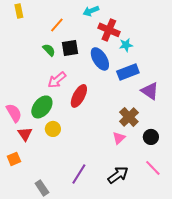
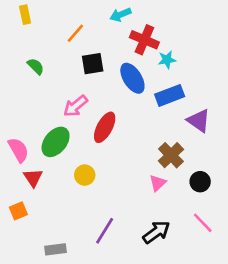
green semicircle: (49, 50) -> (36, 66), moved
yellow circle: (53, 129) -> (85, 175), moved
gray rectangle: (42, 188) -> (56, 249), turned -63

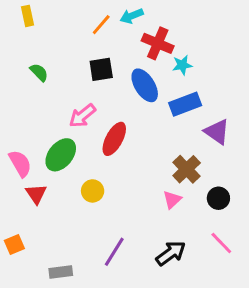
orange line: (75, 33) -> (101, 25), moved
orange square: (18, 211) -> (14, 245), moved

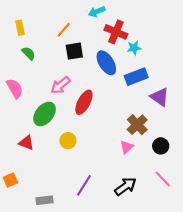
yellow rectangle: (27, 16) -> (20, 28), moved
orange line: (101, 25) -> (64, 30), moved
pink semicircle: (20, 163) -> (15, 88), moved
red triangle: (36, 194) -> (26, 143), turned -35

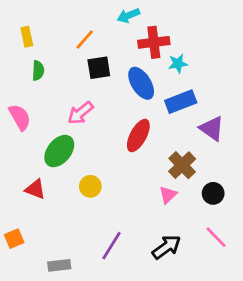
red cross: (116, 32) -> (154, 42), turned -30
green semicircle: (29, 53) -> (38, 71), turned 48
red ellipse: (84, 102) -> (138, 136), moved

